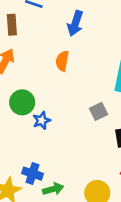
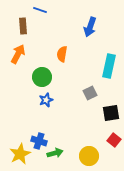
blue arrow: (75, 23) -> (90, 27), moved
green circle: (22, 102) -> (42, 77), moved

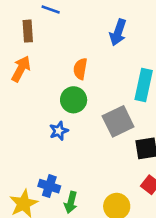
green circle: (42, 77) -> (74, 100), moved
gray square: (90, 93) -> (118, 121), size x1.6
green arrow: (55, 153) -> (71, 202), turned 119

